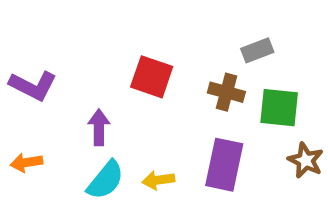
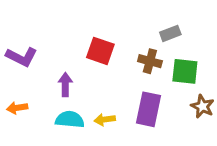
cyan semicircle: (106, 180) -> (70, 120), turned -124

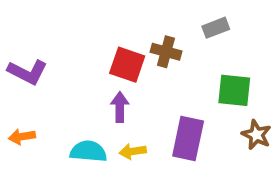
gray rectangle: (170, 33) -> (216, 28), moved
brown cross: (150, 61) -> (166, 52), moved
purple arrow: (65, 85) -> (120, 107), moved

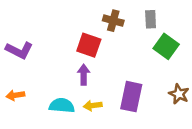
gray rectangle: (216, 28) -> (151, 19), turned -72
brown cross: (166, 52) -> (113, 21), moved
green square: (234, 90) -> (166, 46), moved, turned 30

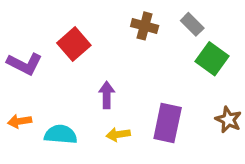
gray rectangle: (151, 19) -> (192, 24), turned -42
red square: (89, 45) -> (74, 44), moved, turned 30
cyan semicircle: (62, 106) -> (61, 134), moved

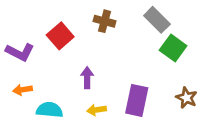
gray rectangle: (192, 24) -> (157, 20), size x1.4
brown cross: (145, 26) -> (105, 21), moved
orange arrow: (20, 121) -> (23, 90), moved

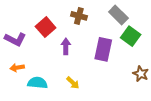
purple arrow: (87, 78) -> (66, 46), moved
purple rectangle: (137, 100) -> (103, 49), moved
yellow arrow: (97, 110) -> (73, 83), turned -128

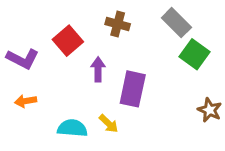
purple rectangle: (103, 49) -> (133, 89), moved
cyan semicircle: (37, 83) -> (72, 128), moved

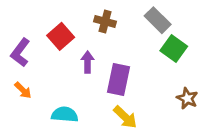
purple L-shape: (23, 59) -> (20, 53), turned 100
orange arrow: (26, 101) -> (23, 90), turned -126
yellow arrow: (109, 124) -> (125, 117), moved, size x1.4

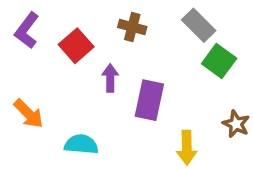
purple L-shape: (20, 53) -> (27, 30), moved
orange arrow: (23, 90) -> (29, 114), size x1.4
yellow arrow: (125, 117) -> (187, 148), moved, turned 45

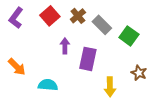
gray rectangle: (199, 25) -> (102, 25), moved
brown cross: (132, 27) -> (78, 16), turned 35
red square: (76, 46) -> (50, 16), moved

